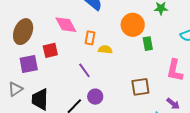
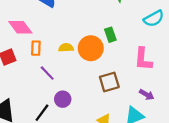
orange circle: (133, 25) -> (91, 48), moved
orange rectangle: (90, 38) -> (36, 48), moved

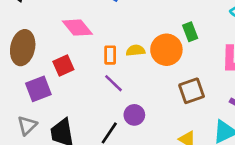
orange rectangle: (36, 48) -> (110, 55), moved

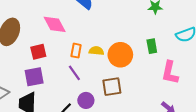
green rectangle: (190, 32) -> (152, 46), moved
purple square: (38, 89) -> (34, 77), moved
brown square: (192, 91) -> (112, 87), moved

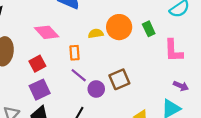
yellow semicircle: (96, 51) -> (96, 33), moved
orange circle: (120, 55) -> (119, 27), moved
purple circle: (86, 100) -> (96, 89), moved

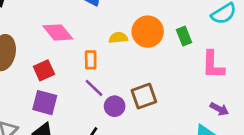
purple square: (40, 90) -> (45, 103), turned 36

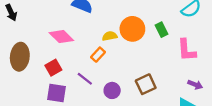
orange rectangle: (91, 60) -> (98, 55), moved, turned 48
purple line: (94, 88) -> (85, 79), moved
brown square: (144, 96) -> (146, 84), moved

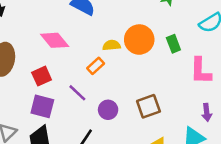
purple arrow: (195, 85) -> (207, 112), turned 56

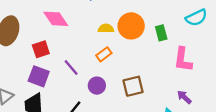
orange rectangle: (96, 66) -> (104, 54), moved
purple arrow: (207, 112) -> (184, 97), turned 133

